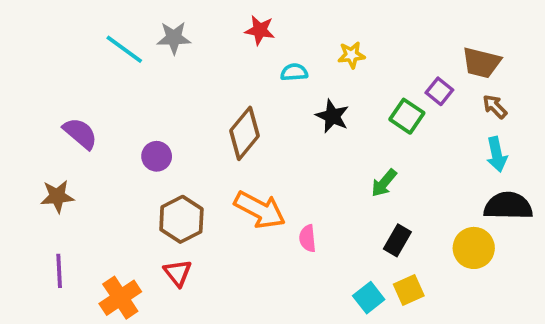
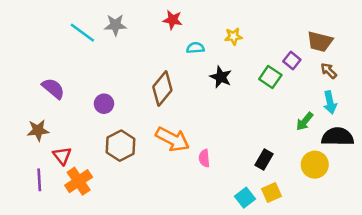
green arrow: (384, 183) -> (305, 121), moved
red triangle: (178, 273) -> (62, 156), moved
orange cross: (120, 298) -> (79, 181), moved

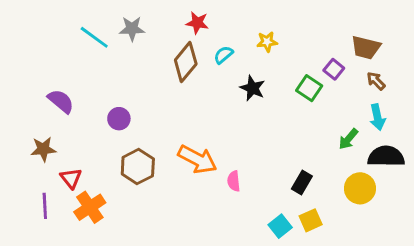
cyan semicircle: (195, 48) -> (223, 55), turned -36
brown diamond: (162, 88) -> (186, 62), moved

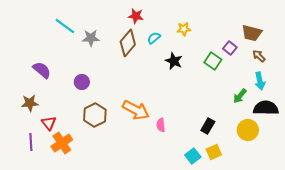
gray star: (132, 29) -> (91, 38), moved

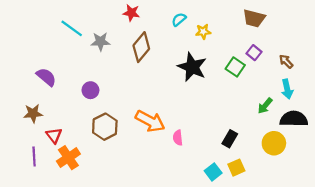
red star: (136, 16) -> (131, 13), moved
brown trapezoid: (252, 33) -> (254, 18), moved
cyan semicircle: (154, 38) -> (179, 19), moved
black star: (174, 61) -> (192, 67), size x1.5

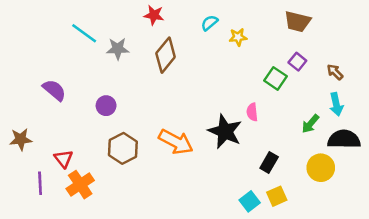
black star: (192, 67) -> (225, 131), moved
brown star: (33, 113) -> (21, 139), moved
pink semicircle: (178, 138) -> (252, 112), moved

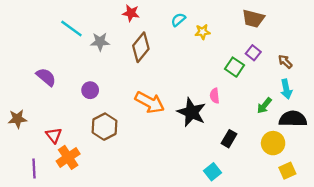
orange arrow: (176, 142) -> (150, 102), moved
purple line: (40, 183) -> (34, 168), moved
yellow square: (277, 196) -> (287, 171), moved

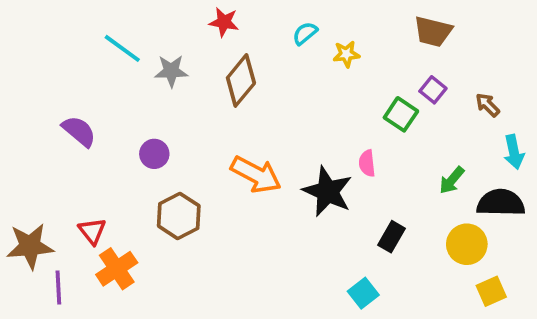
cyan arrow: (286, 89) -> (514, 152), moved
brown star: (17, 119) -> (30, 246), moved, size x1.4

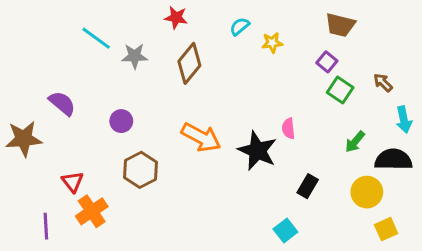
purple square: (433, 90) -> (327, 62), moved
green square: (401, 114) -> (340, 90), moved
brown star: (30, 246) -> (24, 139), moved

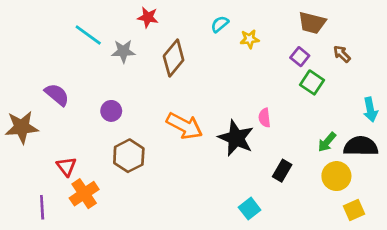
red star: (176, 18) -> (148, 17), moved
brown arrow: (383, 83) -> (342, 54), moved
green arrow: (355, 142) -> (327, 142), moved
cyan square: (285, 231) -> (250, 209), moved

